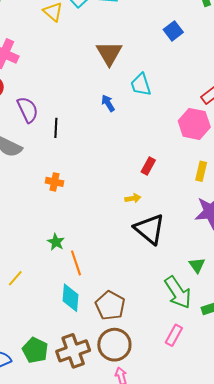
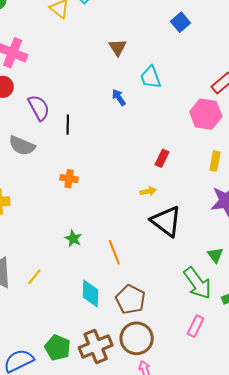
brown triangle: (109, 53) -> (118, 47), size x0.7
orange line: (76, 263) -> (114, 252), moved

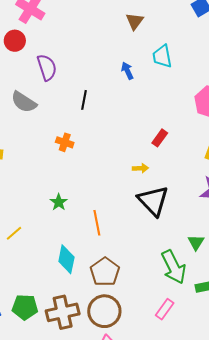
black line: (68, 125) -> (84, 100), moved
green pentagon: (58, 348) -> (25, 307), turned -30

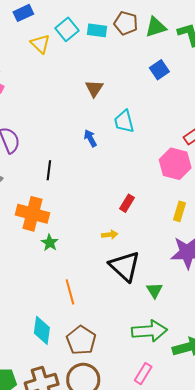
orange cross: (65, 142) -> (32, 214), size x1.8
green star: (59, 202) -> (50, 243), moved
green triangle: (196, 242) -> (154, 290), moved
green arrow: (174, 267) -> (149, 331), turned -64

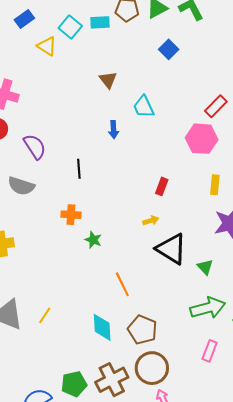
blue arrow: (90, 138) -> (114, 130), turned -144
orange cross: (32, 214) -> (71, 215), size x0.6

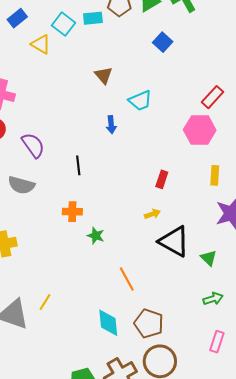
cyan trapezoid: (144, 107) -> (140, 101), turned -85
green arrow: (208, 308) -> (213, 299), size x0.6
yellow line: (45, 315) -> (45, 302), moved

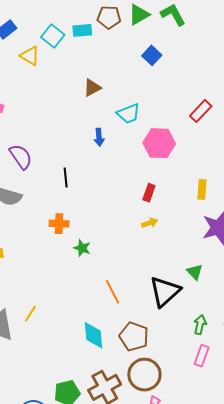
brown triangle: (104, 75) -> (92, 88), turned 42
pink hexagon: (200, 130) -> (159, 143), moved
yellow arrow: (152, 214) -> (150, 223), moved
black triangle: (174, 241) -> (165, 292), moved, turned 48
green arrow: (213, 299) -> (200, 325), moved, turned -60

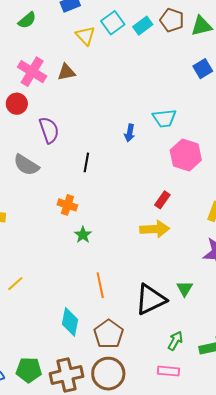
cyan rectangle: (82, 30) -> (143, 26), turned -48
brown triangle: (92, 88) -> (66, 72), moved
yellow arrow: (150, 223) -> (155, 229), size x1.8
pink rectangle: (202, 356) -> (168, 371), turned 60

